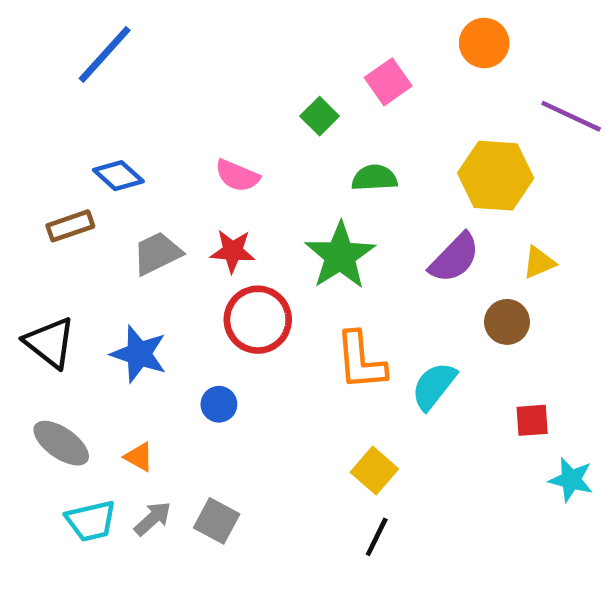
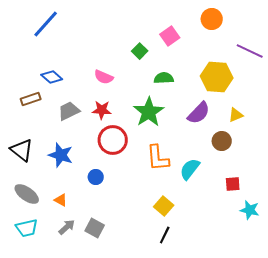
cyan trapezoid: (91, 521) -> (27, 228), moved

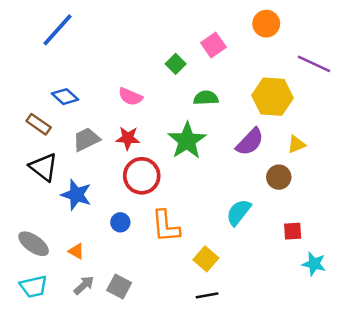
brown rectangle: (31, 99) -> (39, 124), turned 54
black triangle: (22, 150) -> (44, 167), moved
orange L-shape: (158, 158) -> (166, 226), moved
black line: (165, 235) -> (207, 295), turned 54

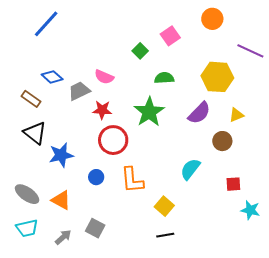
gray trapezoid: (86, 139) -> (79, 91), moved
blue star: (76, 195) -> (61, 155), turned -30
orange triangle: (76, 251) -> (61, 200), size x1.5
gray arrow: (84, 285) -> (63, 237), moved

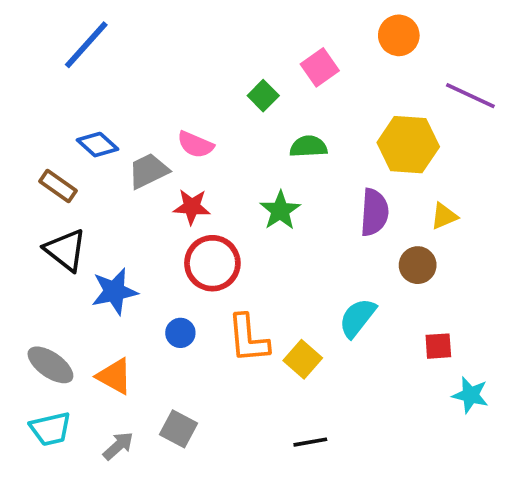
green star: (149, 112) -> (280, 210), size x0.7
purple semicircle: (199, 113) -> (374, 212), turned -40
yellow square: (164, 206) -> (303, 359), moved

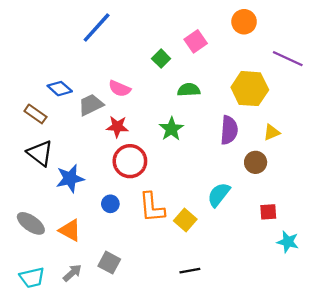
blue line: (86, 45) -> (97, 28), moved
cyan trapezoid: (50, 429) -> (32, 278), moved

